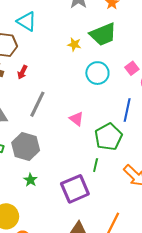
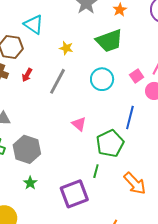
yellow star: (74, 44) -> (66, 48), moved
gray line: (37, 104) -> (58, 81), moved

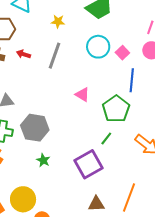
red arrow: (27, 75) -> (23, 54), turned 88
pink square: (137, 76) -> (122, 53), moved
green line: (96, 171) -> (106, 138), turned 32

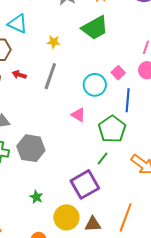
cyan circle: (98, 47) -> (95, 85), moved
green star: (43, 160) -> (36, 197), moved
yellow circle: (23, 199) -> (66, 217), moved

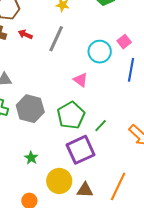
green pentagon: (112, 129) -> (71, 115), moved

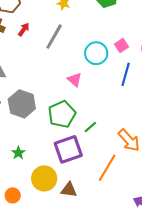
red arrow: (25, 34) -> (24, 29), turned 96
orange line: (118, 186) -> (107, 168), moved

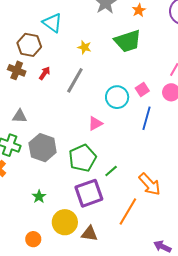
pink triangle: (75, 80) -> (95, 123), turned 49

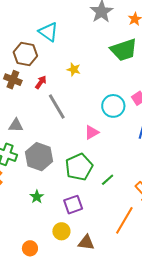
yellow star: (84, 47) -> (74, 69), moved
gray line: (75, 80) -> (57, 107), moved, turned -60
purple square: (89, 193) -> (73, 205), moved, size x0.7
green star: (39, 197) -> (37, 197), moved
yellow circle: (65, 222) -> (61, 231), size x0.7

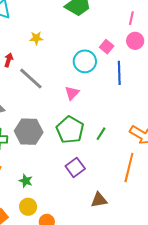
green star: (37, 197) -> (26, 181), moved
yellow circle: (61, 231) -> (28, 207), moved

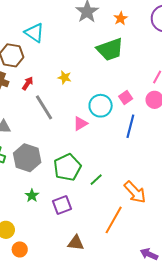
yellow star: (36, 38) -> (64, 77), moved
pink triangle: (72, 93) -> (80, 124), moved
green star: (26, 181) -> (32, 196), moved

